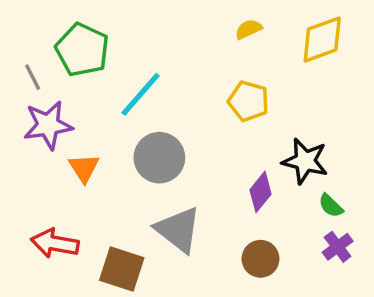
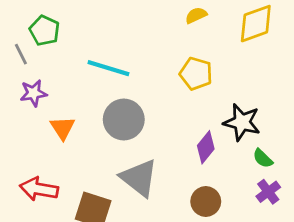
green pentagon: (82, 50) -> (45, 31), moved, size x0.7
cyan line: (141, 94) -> (108, 68), turned 66
purple star: (48, 125) -> (33, 93), size x0.7

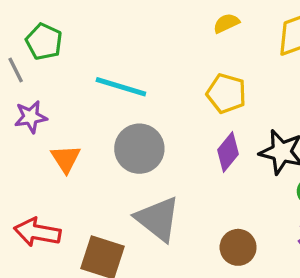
purple diamond: (206, 147) -> (228, 152), moved

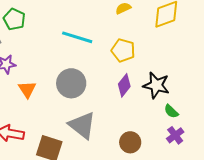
cyan line: (121, 87) -> (77, 37), moved

